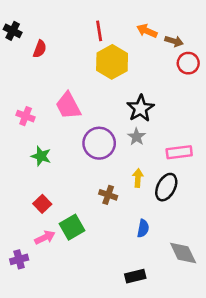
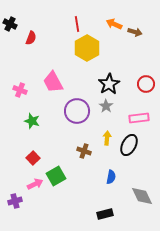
red circle: (188, 63) -> (146, 84), moved

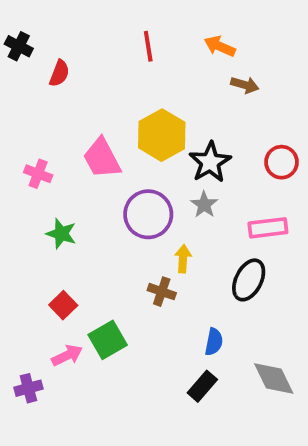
brown arrow: (135, 32) -> (245, 85), moved
yellow hexagon: (87, 48) -> (162, 135), moved
yellow arrow: (107, 138) -> (183, 259), moved
black rectangle: (105, 214) -> (202, 386), moved, turned -35

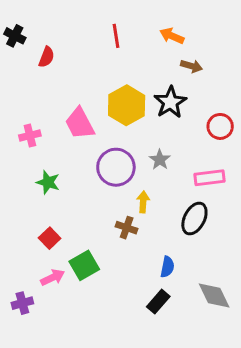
black star: (210, 162) -> (170, 102), moved
pink cross: (38, 174) -> (30, 136), turned -35

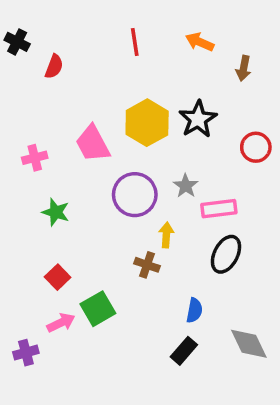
brown arrow: (191, 66) -> (244, 68), moved, turned 85
pink rectangle: (210, 178) -> (219, 209), moved

